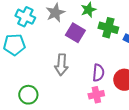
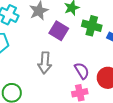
purple semicircle: (98, 73) -> (82, 71), turned -36

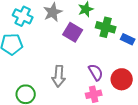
gray arrow: (45, 63) -> (59, 76), moved

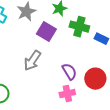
gray arrow: (59, 76) -> (32, 61), moved, turned 30

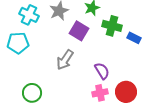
red circle: (95, 79) -> (126, 92), moved

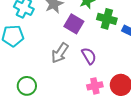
purple semicircle: (102, 71) -> (89, 56), moved

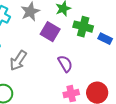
gray arrow: (60, 53) -> (18, 61), moved

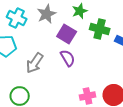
purple semicircle: (65, 64) -> (68, 58), moved

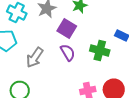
green cross: (100, 29) -> (100, 50), moved

